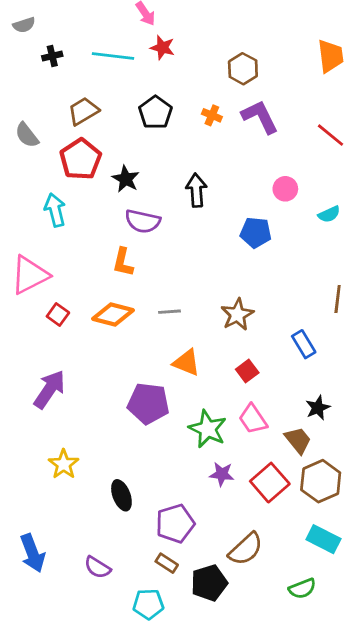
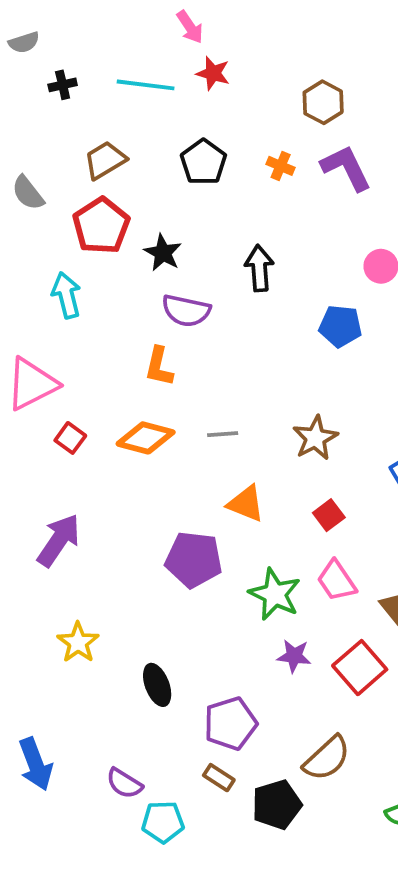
cyan pentagon: (148, 604) -> (163, 822), moved

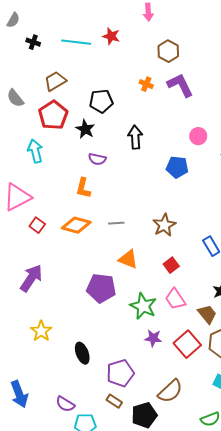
pink arrow: (190, 27) -> (148, 12), moved, turned 30
gray semicircle: (24, 42) -> (13, 20), turned -42
black cross: (63, 85) -> (33, 42), turned 32
black pentagon: (203, 162) -> (101, 101), moved, turned 30
purple semicircle: (186, 311) -> (97, 159), size x0.7

